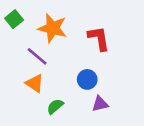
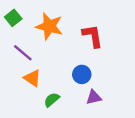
purple line: (37, 56) -> (23, 53), moved

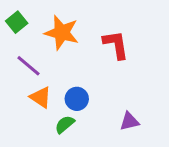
blue circle: (82, 74) -> (77, 99), moved
purple triangle: (94, 97) -> (129, 121), moved

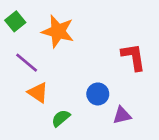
red L-shape: (116, 45) -> (133, 57), moved
blue circle: (77, 99) -> (98, 94), moved

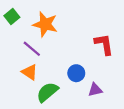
purple line: (27, 63) -> (32, 49), moved
green semicircle: (61, 118) -> (47, 92), size x1.5

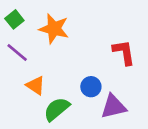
purple line: (32, 49) -> (17, 52), moved
purple triangle: (95, 90) -> (113, 106), size x1.5

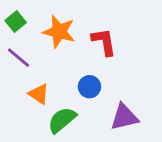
red L-shape: (124, 52) -> (104, 42), moved
blue circle: (91, 87) -> (89, 87), moved

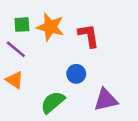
green square: (16, 22) -> (22, 25), moved, turned 35
orange triangle: (39, 94) -> (15, 80), moved

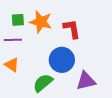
purple line: (16, 49) -> (13, 40), turned -42
blue circle: (76, 74) -> (62, 60), size x1.6

